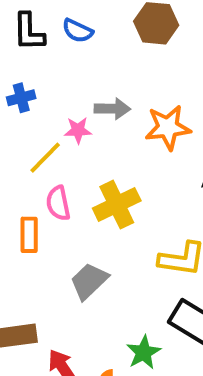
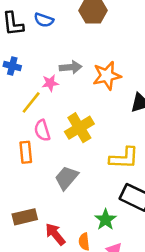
blue cross: (21, 98) -> (12, 66), turned 35

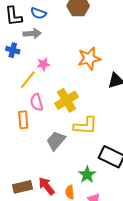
gray arrow: (71, 67) -> (32, 33), moved
yellow L-shape: (124, 158) -> (85, 126), moved
brown rectangle: (25, 217) -> (23, 187), moved

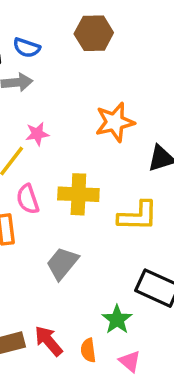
yellow cross: (67, 100) -> (78, 194), turned 35
yellow L-shape: (85, 126) -> (138, 216), moved

